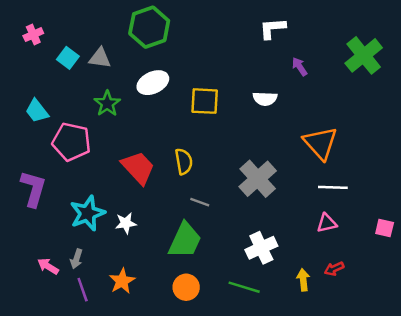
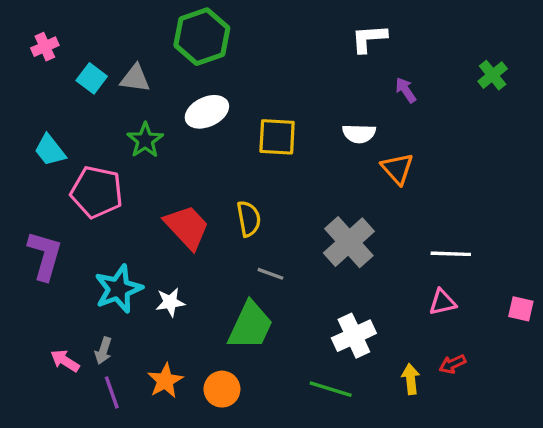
green cross: (364, 55) -> (493, 75), size x0.6
orange triangle: (321, 143) -> (397, 169), moved, size x0.7
orange circle: (186, 287) -> (222, 389), moved

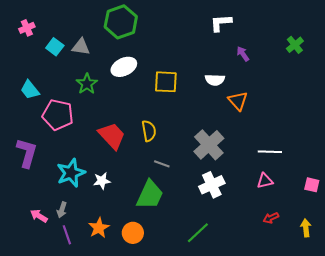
white cross: (354, 336) -> (212, 185), moved
yellow arrow: (411, 379) -> (306, 228), moved
green line: (331, 389) -> (198, 233), turned -60

